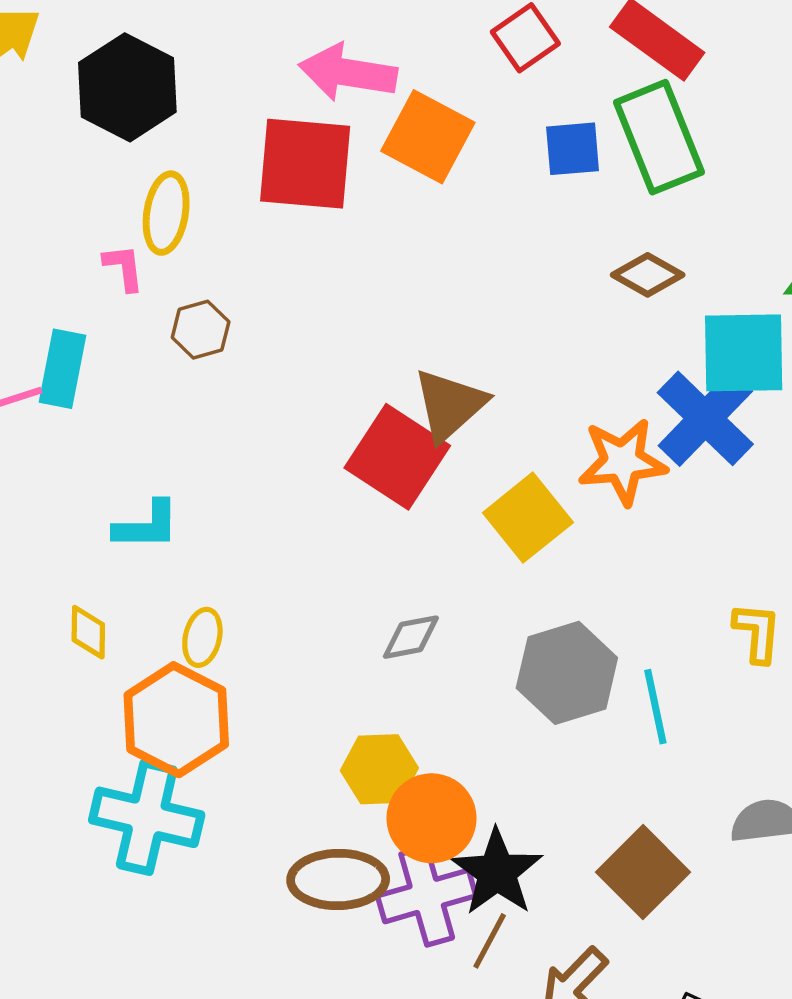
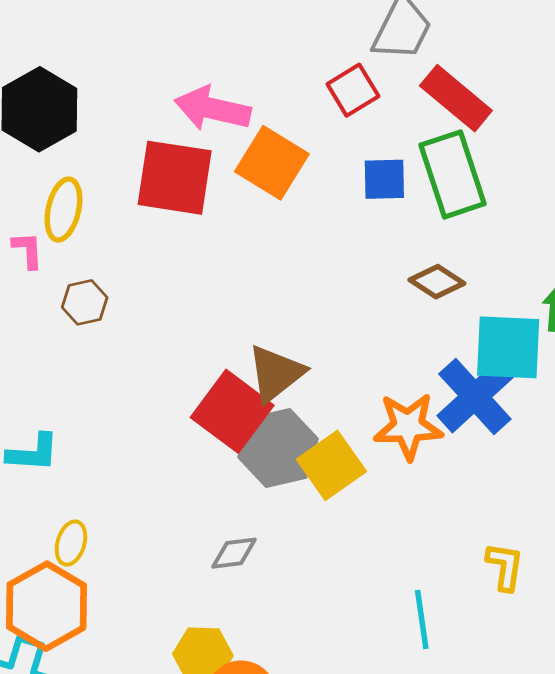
gray hexagon: (567, 673) -> (278, 448), moved

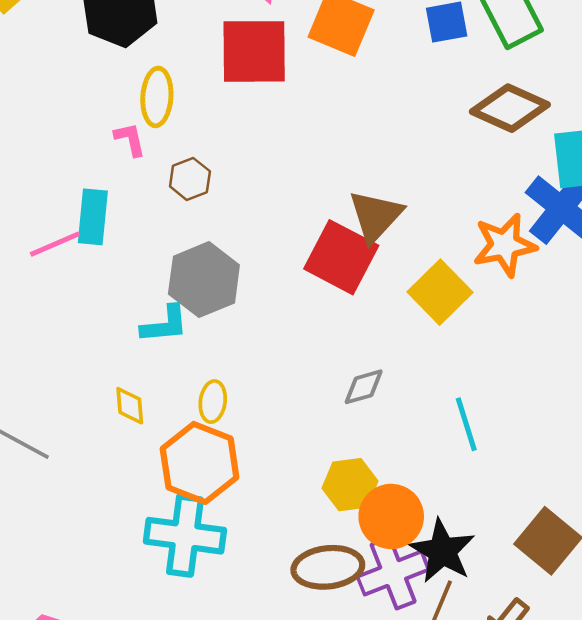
brown diamond: (437, 282) -> (510, 108), size x1.5
gray hexagon: (278, 448) -> (204, 280), moved
cyan line: (422, 619) -> (466, 424), moved

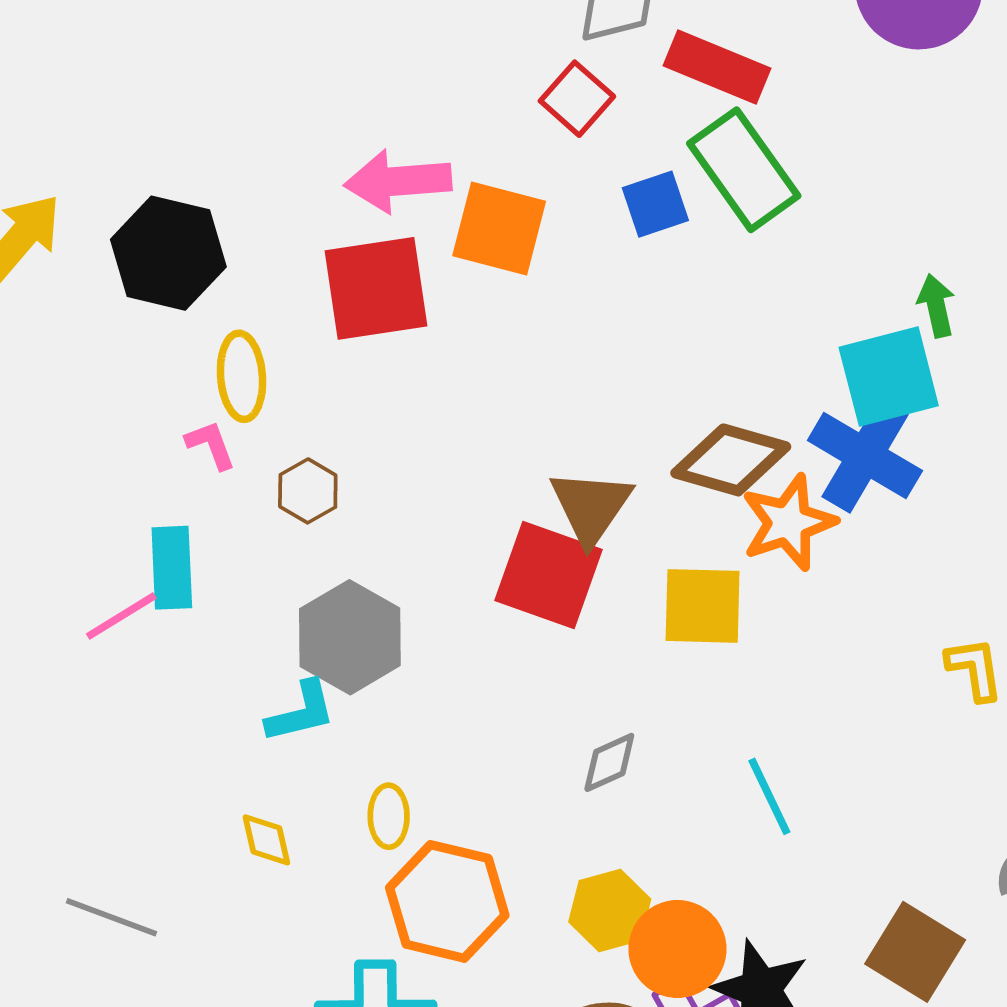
brown diamond: (510, 108) -> (731, 460), moved
yellow square: (440, 292) -> (703, 606), turned -36
orange hexagon: (200, 463) -> (447, 901), moved

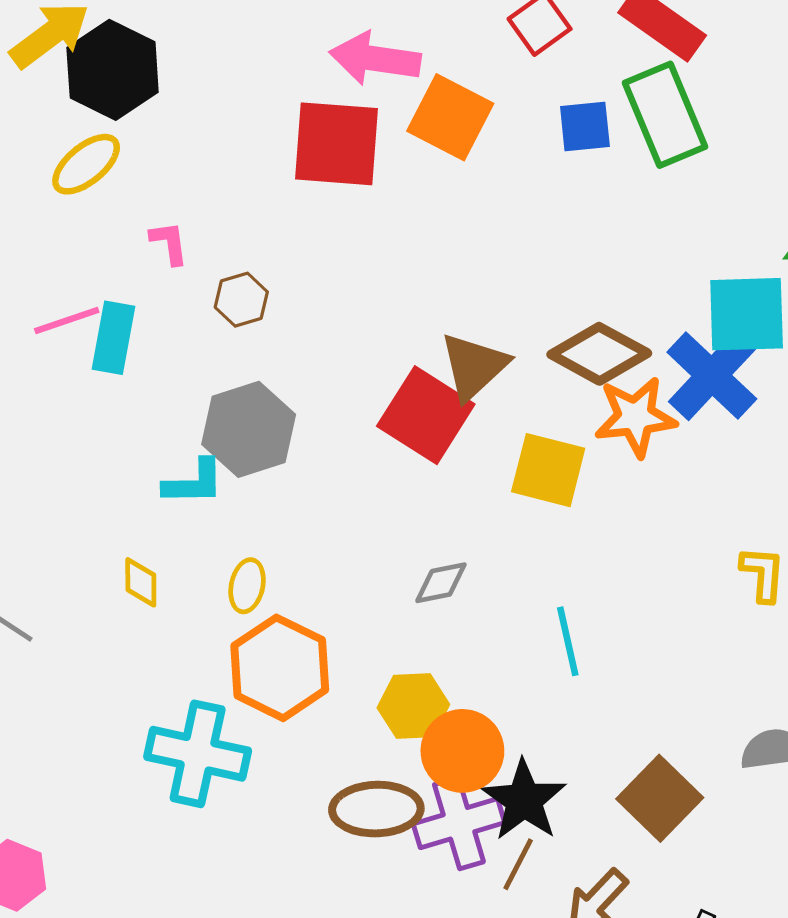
black hexagon: (168, 253) -> (113, 70), moved
yellow ellipse: (241, 376) -> (86, 164), moved, turned 42
pink line: (121, 616) -> (67, 321), moved

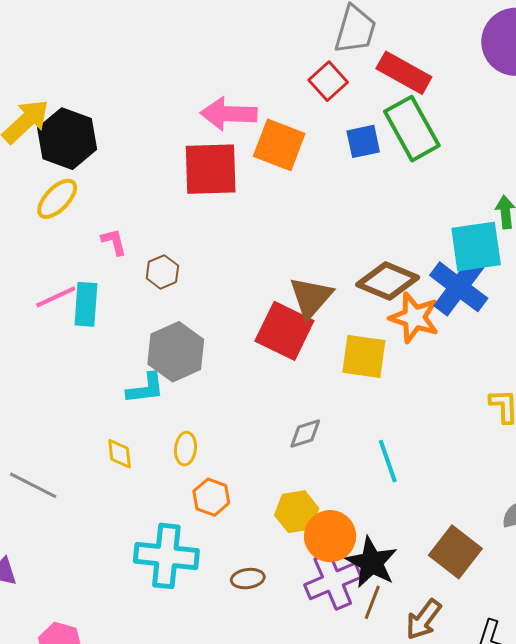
orange star: (635, 417) -> (414, 318), turned 30
orange hexagon: (280, 668) -> (211, 497), size x0.6
brown ellipse: (376, 809) -> (248, 579), moved, size x0.6

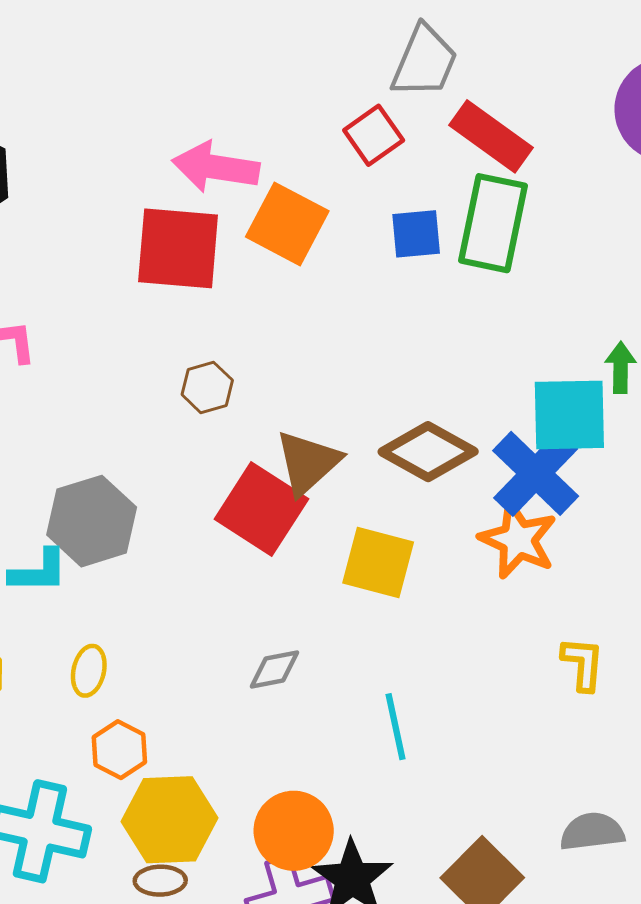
green rectangle: (412, 129) -> (493, 223), turned 34
brown hexagon: (162, 272) -> (207, 387), moved
orange star: (414, 318) -> (518, 540), moved
yellow hexagon: (297, 512) -> (169, 820), moved, size x1.4

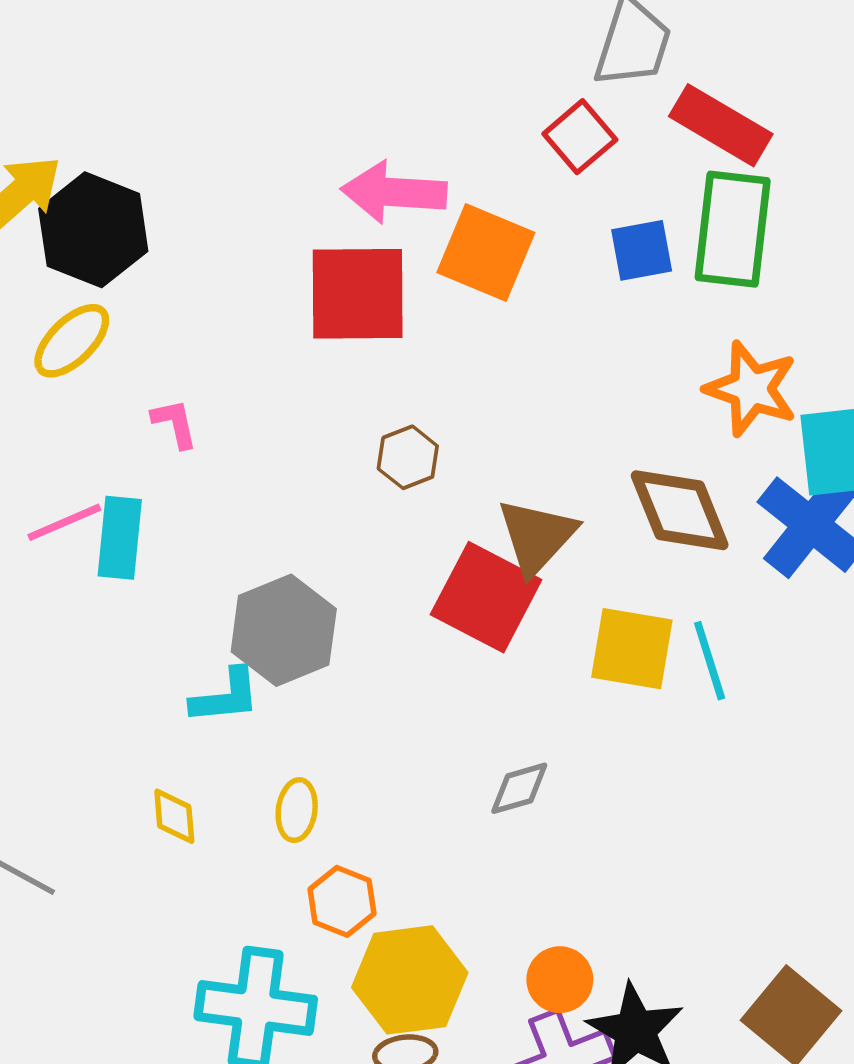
brown diamond: (428, 452) -> (680, 510), turned 44
orange star: (518, 540) -> (751, 389), moved
cyan line: (395, 727) -> (710, 661), moved
orange circle: (294, 831) -> (560, 980), size x0.7

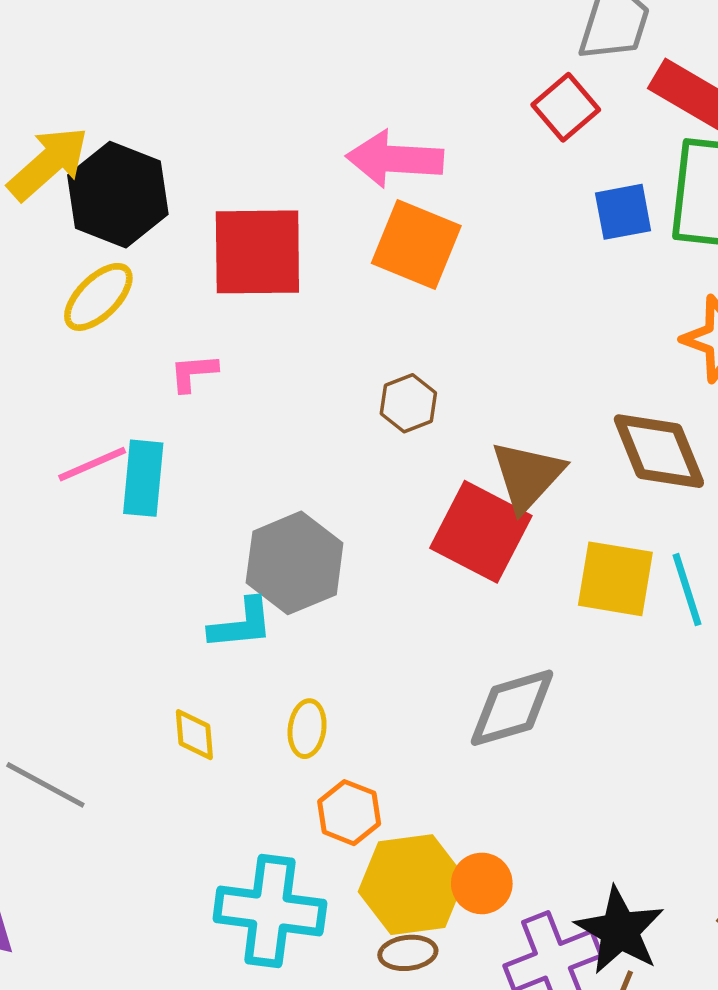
orange square: (486, 252) -> (416, 245), moved
red square: (358, 294) -> (257, 252), moved
pink L-shape: (175, 423) -> (193, 373), turned -82
gray diamond: (519, 788) -> (512, 708), size x1.6
orange circle: (560, 980) -> (482, 883), moved

